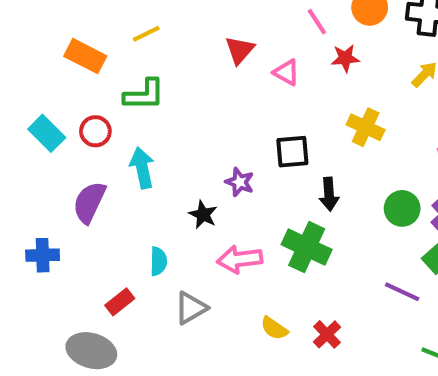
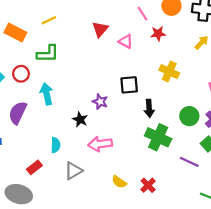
green cross: (307, 247) -> (158, 137), moved

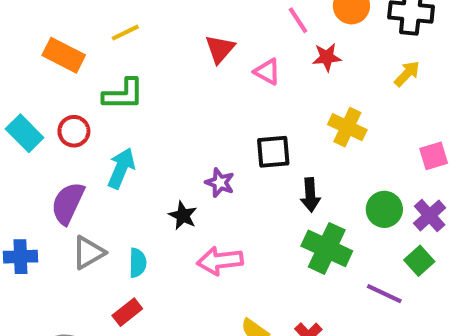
cyan arrow: (47, 94) -> (121, 168), turned 35
red rectangle: (34, 167) -> (127, 312), moved
gray triangle: (73, 171) -> (88, 253), moved

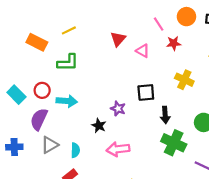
red circle: (74, 131) -> (42, 90), moved
cyan rectangle: (25, 133) -> (16, 95), moved
cyan arrow: (121, 168) -> (67, 101), turned 72

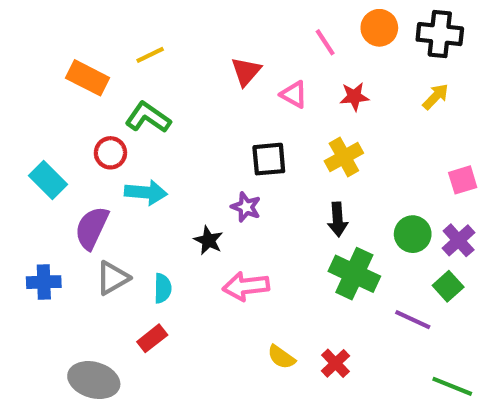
red star: (174, 43) -> (354, 97), moved
green L-shape: (68, 63) -> (148, 117), turned -145
yellow cross: (184, 80) -> (344, 157), moved, turned 36
red circle: (42, 90) -> (110, 153), moved
black square: (146, 92) -> (269, 159), moved

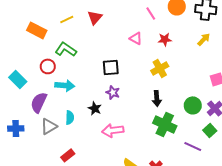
red triangle: (246, 72) -> (95, 17), moved
black square: (269, 159) -> (111, 67), moved
cyan semicircle: (163, 288) -> (70, 117), moved

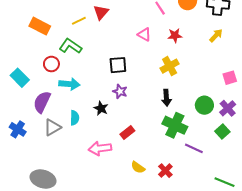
yellow line: (67, 19) -> (79, 21), moved
blue cross: (16, 128) -> (18, 129), turned 35
pink arrow: (113, 130) -> (100, 148), moved
purple line: (193, 146) -> (194, 148), moved
red rectangle: (68, 155) -> (127, 133), moved

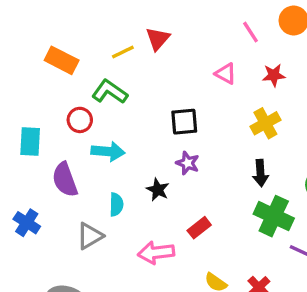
cyan rectangle: (20, 78) -> (30, 142), turned 48
purple semicircle: (42, 102) -> (65, 180), turned -45
gray triangle: (52, 127) -> (90, 236), moved

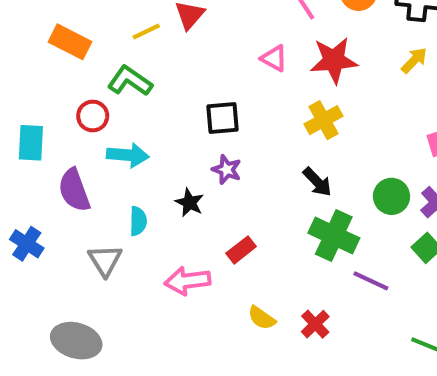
red star: (274, 75) -> (334, 60), size x1.6
black arrow: (260, 173) -> (317, 182), turned -40
gray triangle: (90, 236) -> (105, 260), turned -32

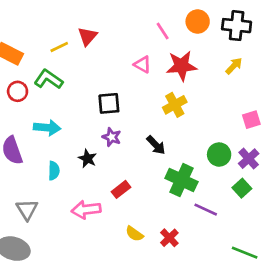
red circle: (93, 116) -> (18, 91), moved
black arrow: (317, 182) -> (156, 145), moved
gray triangle: (105, 260) -> (27, 210), moved

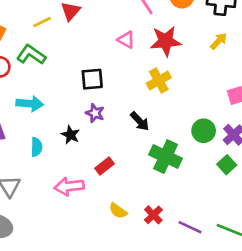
purple line: (206, 210) -> (190, 227), moved

